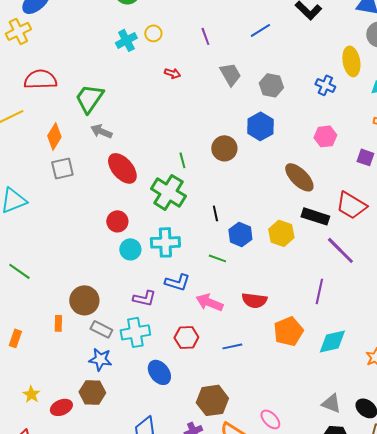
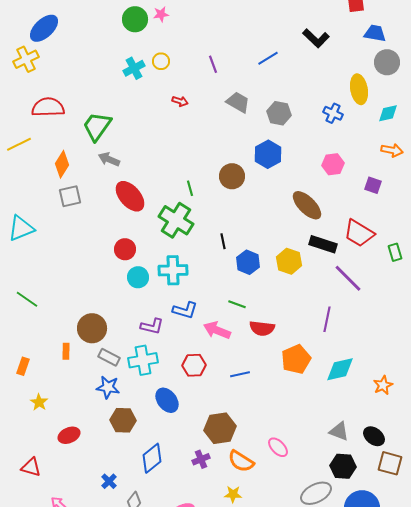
gray trapezoid: (230, 74) -> (238, 102), turned -30
green line: (217, 258) -> (237, 304), moved
brown hexagon: (92, 392) -> (123, 420), moved
yellow star: (31, 394) -> (39, 402), moved

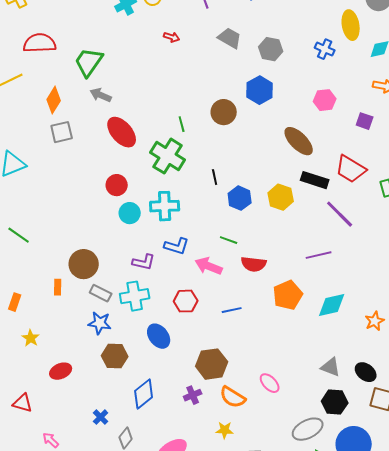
purple line: (327, 319) -> (319, 255), turned 65

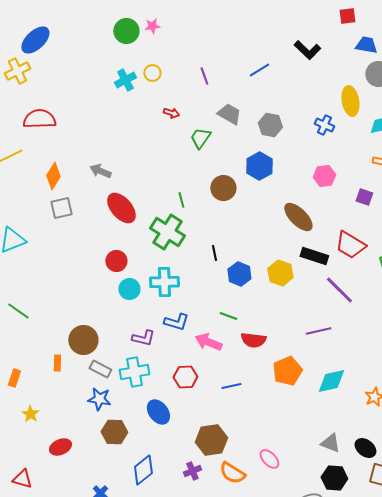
green trapezoid: (89, 62) -> (200, 138), moved, size x0.7

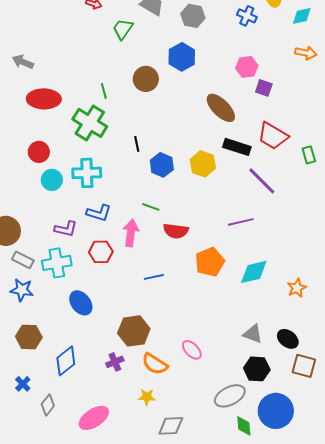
purple square: (364, 197) -> (264, 88), moved
red ellipse: (121, 208) -> (44, 99), turned -48
pink arrow: (208, 342) -> (131, 233), turned 76
red hexagon: (185, 377) -> (101, 252), moved
brown hexagon: (114, 432) -> (29, 337), moved

